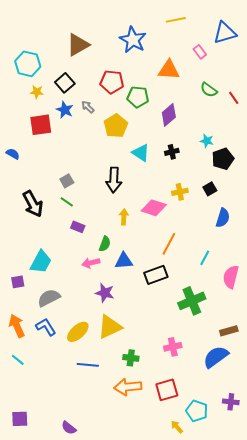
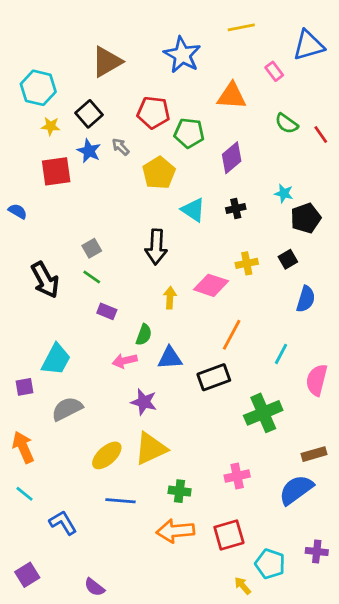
blue L-shape: (46, 327) -> (63, 523), moved
purple square: (20, 419) -> (27, 575), turned -30

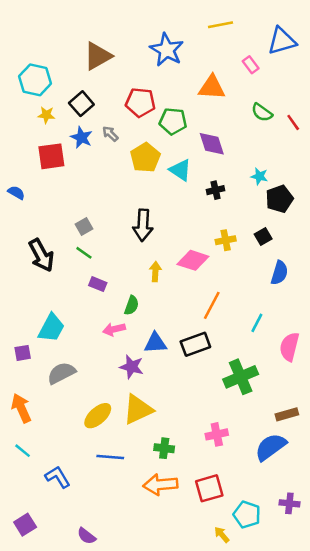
purple diamond: (232, 158) -> (212, 144), turned -68
cyan triangle: (193, 210) -> (180, 170), moved
blue triangle: (170, 358) -> (155, 343), moved

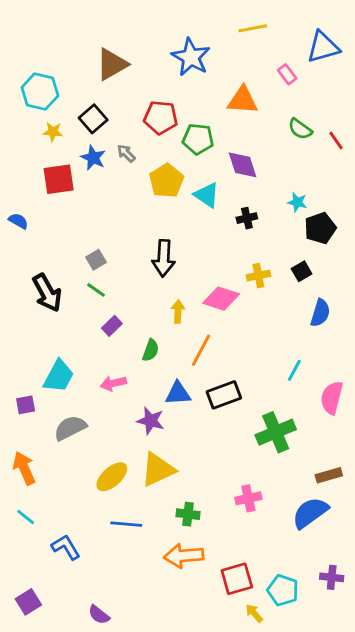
purple rectangle: (98, 284) -> (112, 326), turned -66
orange line: (212, 305) -> (201, 350), moved
pink arrow: (114, 329) -> (113, 383), moved
red square: (209, 488) -> (237, 579), moved

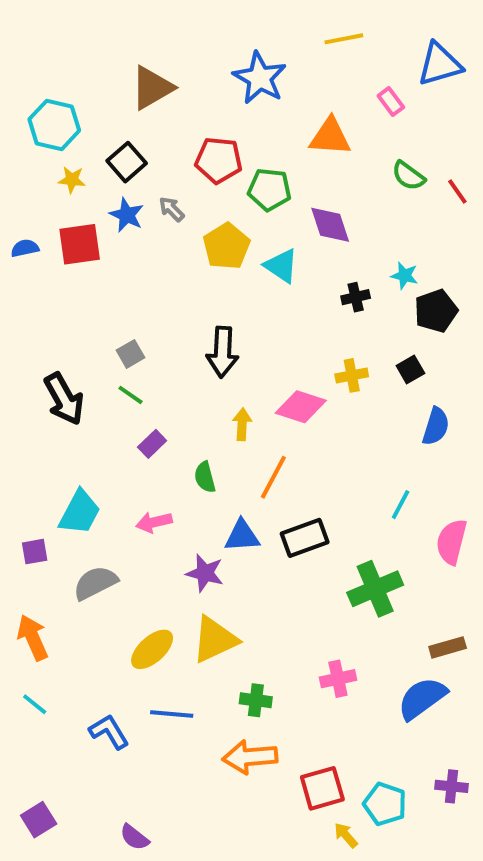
black cross: (247, 218) -> (356, 297), moved
blue semicircle: (18, 221) -> (25, 248), moved, turned -42
green semicircle: (151, 350) -> (205, 477), turned 145
blue L-shape: (66, 547) -> (109, 732), moved

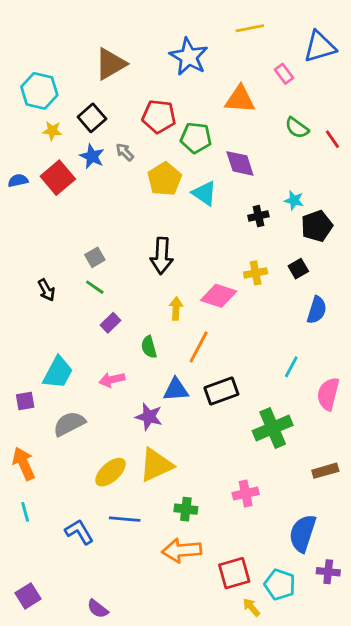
red square: (80, 244) -> (58, 178), turned -32
black arrow: (64, 399) -> (46, 290), size x0.6
blue semicircle: (422, 698) -> (303, 533), moved, turned -36
cyan line: (35, 704) -> (25, 512), turned 36

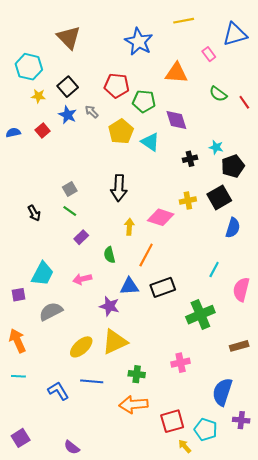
brown triangle: (110, 64) -> (69, 37), moved, turned -45
red square: (58, 178) -> (43, 131), size x0.6
black square: (298, 269) -> (219, 197), size x1.6
cyan line: (25, 512) -> (18, 376), turned -72

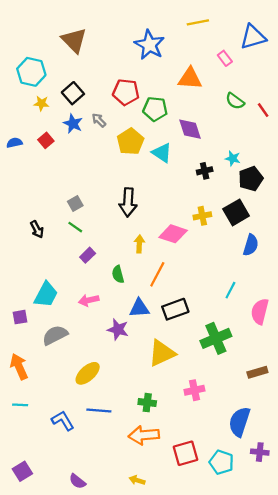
yellow triangle: (115, 342) -> (162, 353), moved
yellow arrow: (185, 446) -> (137, 480), moved, turned -32

